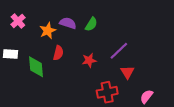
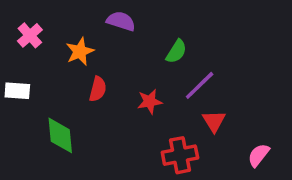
purple semicircle: (68, 23) -> (121, 21), moved
green semicircle: (91, 24) -> (176, 51), moved
green diamond: (36, 67) -> (60, 135), moved
pink semicircle: (146, 96) -> (259, 155), moved

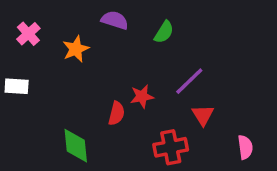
green semicircle: (176, 51) -> (164, 32), moved
red semicircle: (98, 89) -> (116, 113), moved
green diamond: (60, 135) -> (76, 146), moved
pink semicircle: (259, 155) -> (245, 147), turned 135

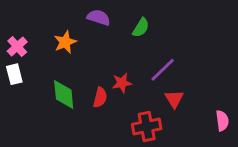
pink cross: (28, 34) -> (17, 47), moved
white rectangle: (17, 86) -> (14, 74), turned 72
green diamond: (76, 146) -> (64, 95), moved
pink semicircle: (245, 147) -> (222, 121), moved

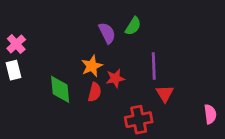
purple semicircle: (99, 17) -> (107, 33), moved, turned 45
orange star: (65, 42) -> (92, 66), moved
purple line: (163, 70) -> (154, 66), turned -48

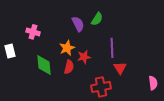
pink cross: (16, 44) -> (33, 32), moved, turned -32

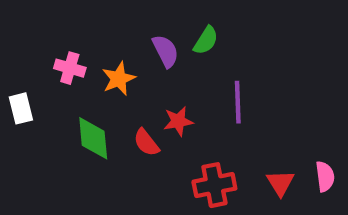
orange star: (67, 48) -> (119, 79), moved
red semicircle: (69, 67) -> (146, 142), turned 128
red triangle: (120, 68) -> (280, 183), moved

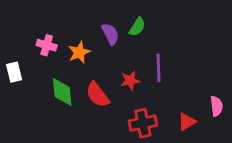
red star: (178, 121) -> (130, 81), moved
red semicircle: (146, 142) -> (98, 95), size x1.4
pink semicircle: (325, 177) -> (217, 106), moved
red triangle: (280, 183) -> (187, 122), turned 30

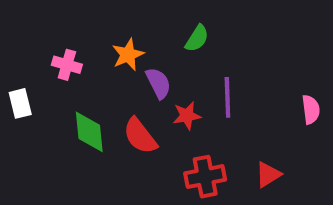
purple semicircle: (110, 34) -> (158, 83), moved
orange star: (79, 52) -> (128, 55), moved
pink semicircle: (217, 106) -> (311, 110), moved

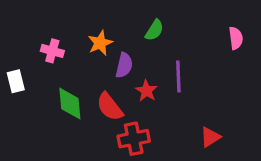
purple semicircle: (158, 83) -> (124, 65), turned 40
pink semicircle: (311, 110) -> (236, 38), moved
red star: (187, 116) -> (146, 91), turned -30
red cross: (205, 177) -> (134, 139), moved

